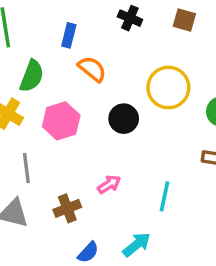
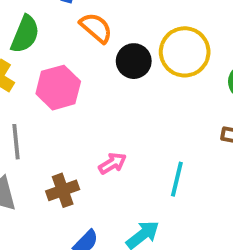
black circle: (124, 119) -> (134, 61), moved

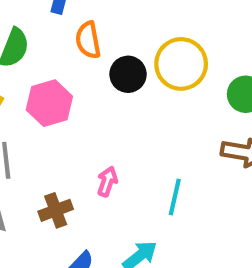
orange semicircle: (96, 28) -> (88, 40), turned -140
pink arrow: (112, 163) -> (107, 182), turned -40

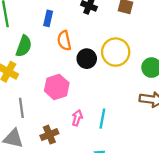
pink hexagon: (49, 103) -> (57, 87), moved
cyan line: (175, 197) -> (102, 119), moved

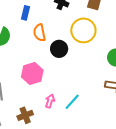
yellow circle: (116, 52) -> (83, 30), moved
cyan line: (102, 119) -> (72, 102), turned 30

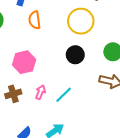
black circle: (59, 49) -> (75, 55), moved
brown cross: (25, 115) -> (13, 94), moved

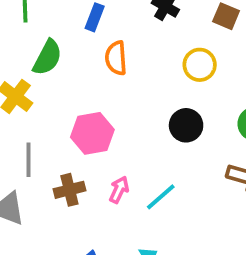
yellow circle: (81, 21) -> (200, 65), size x0.7

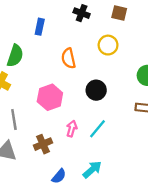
orange semicircle: (116, 58) -> (69, 58), moved
black circle: (186, 125) -> (96, 90), moved
brown cross: (69, 190) -> (43, 144), moved

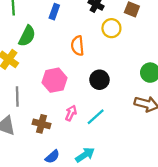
yellow circle: (108, 45) -> (111, 28), moved
brown cross: (43, 144) -> (42, 124), turned 30

